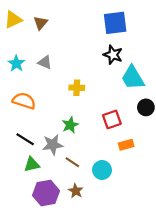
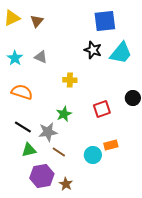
black star: (113, 55) -> (93, 50), moved
cyan trapezoid: (133, 78) -> (121, 53), moved, turned -110
orange rectangle: (126, 145) -> (111, 145), moved
brown line: (72, 162) -> (59, 152), moved
brown star: (76, 191) -> (66, 184), moved

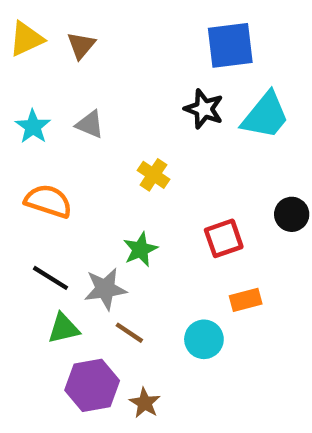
yellow cross: (70, 80) -> (153, 175), turned 32
orange rectangle: (111, 145) -> (246, 300), moved

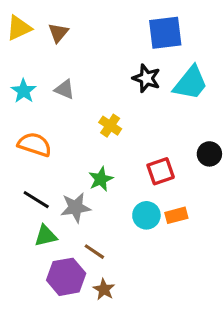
brown line: (129, 333) -> (94, 252), moved
cyan circle: (204, 339) -> (146, 215), moved

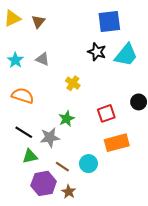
cyan circle: (146, 215) -> (88, 164), moved
orange rectangle: (176, 215) -> (117, 143), size x1.6

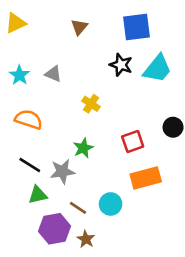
brown triangle: (38, 22) -> (79, 27), moved

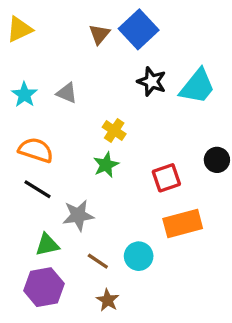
blue square: (137, 27) -> (139, 29), moved, turned -36
green star: (83, 148) -> (106, 165), moved
black line: (30, 165) -> (37, 189), moved
purple hexagon: (55, 229) -> (44, 287), moved

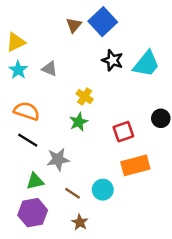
yellow triangle: (19, 29) -> (16, 42), moved

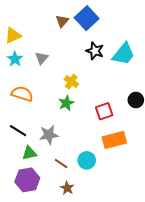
gray triangle: (50, 69) -> (42, 58), turned 48
black line: (28, 140) -> (18, 131), moved

